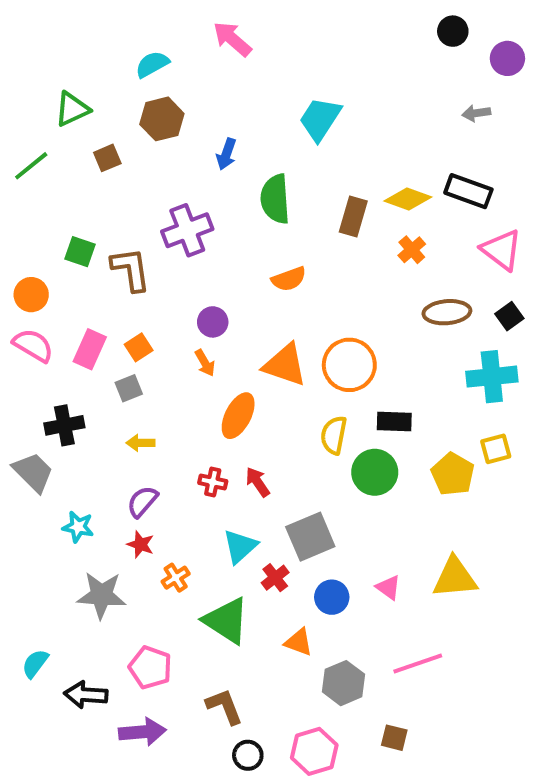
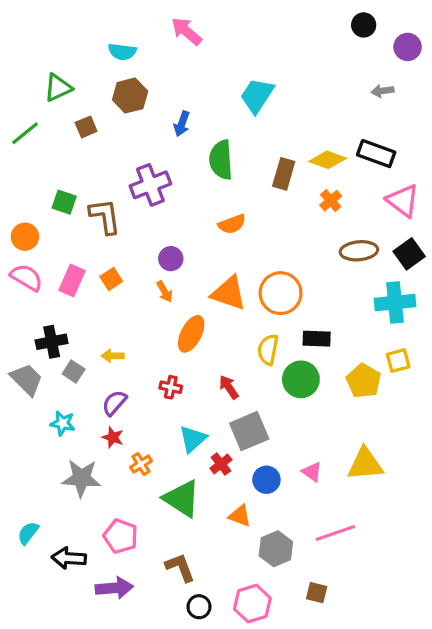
cyan semicircle: (152, 64) -> (122, 52), turned -144
black square: (509, 316) -> (409, 254), size x1.4
gray square: (129, 388) -> (74, 372), moved, turned -35
red arrow: (258, 482) -> (229, 387), moved

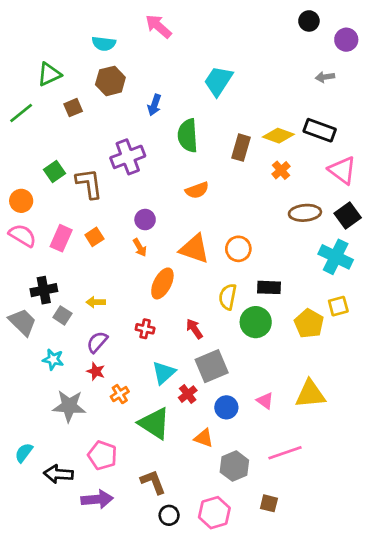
green square: (64, 202) -> (54, 172), turned 36
orange circle: (281, 293) -> (238, 249), size x0.7
cyan cross: (395, 303) -> (336, 257), turned 32

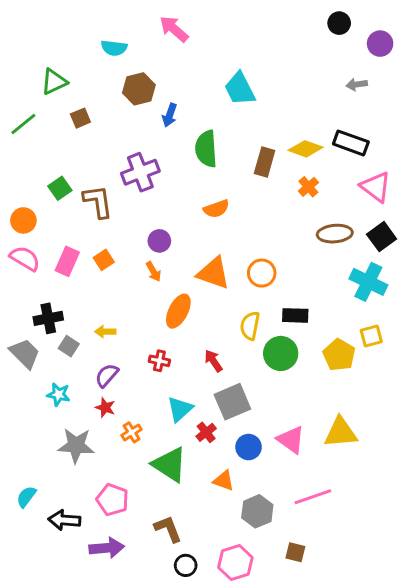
brown hexagon: (110, 81) -> (139, 89), moved
cyan trapezoid: (218, 81) -> (240, 89), turned -60
pink triangle: (265, 401) -> (291, 440), size x1.5

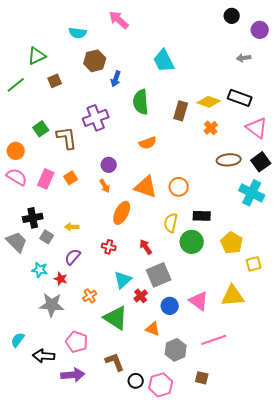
yellow square: (371, 336) -> (254, 264), moved
red star: (105, 408) -> (61, 279), moved
black circle: (186, 565) -> (136, 381), moved

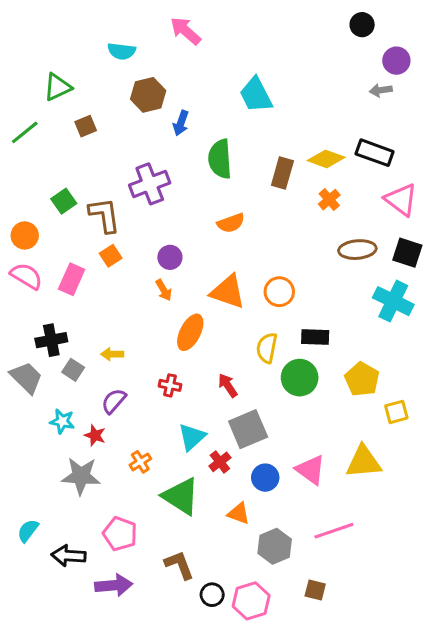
purple circle: (260, 30) -> (396, 61), moved
black square: (261, 162) -> (407, 253), turned -36
orange square: (71, 178) -> (111, 256), moved

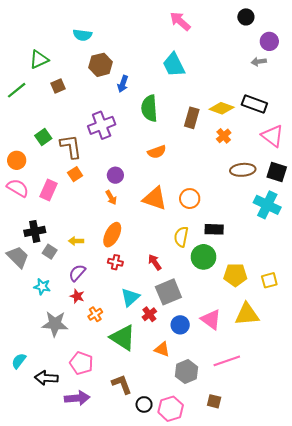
pink arrow: (186, 31) -> (180, 21), moved
orange ellipse: (190, 332) -> (112, 235), moved
yellow pentagon: (362, 379) -> (235, 275), moved, turned -30
red star: (95, 435) -> (77, 296), moved

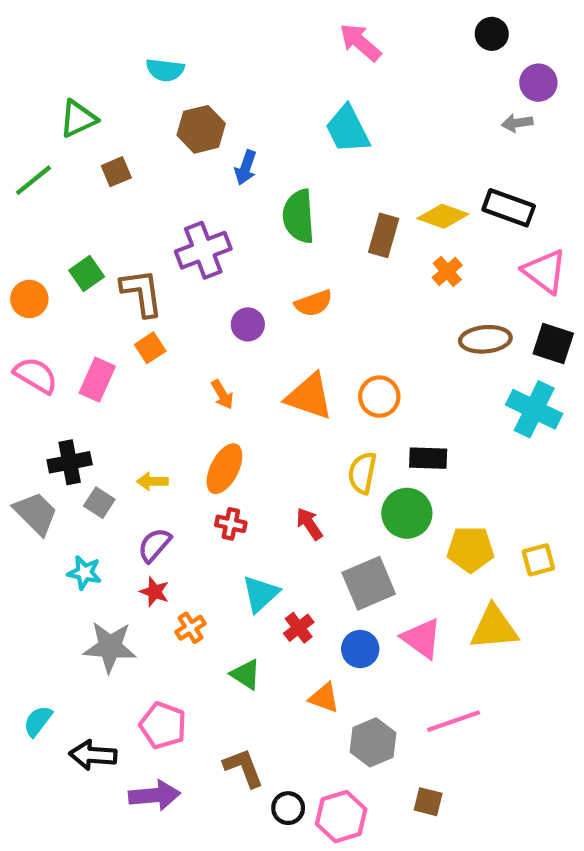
orange circle: (17, 160) -> (29, 299), moved
purple circle: (115, 175) -> (248, 324), moved
gray square: (168, 292) -> (369, 583), moved
green triangle: (123, 338) -> (246, 674), size x0.6

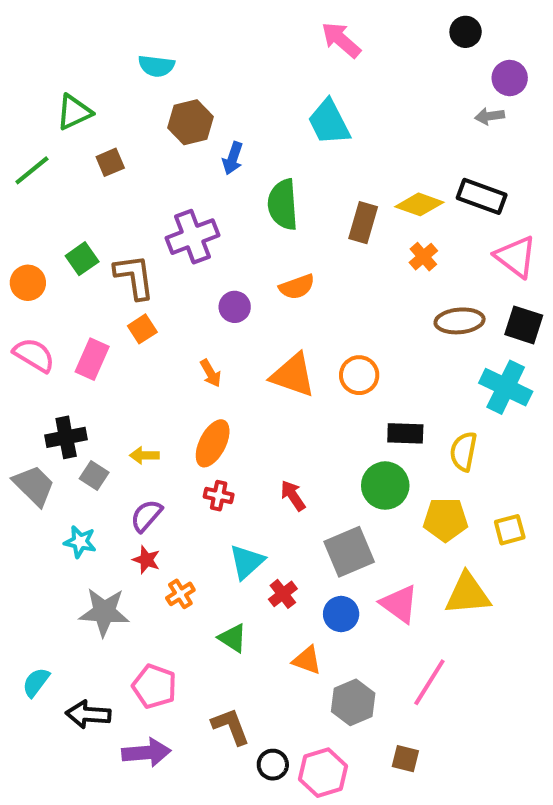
yellow semicircle: (362, 473) -> (464, 451), moved
pink line: (454, 721) -> (429, 682), turned -39

